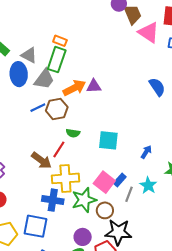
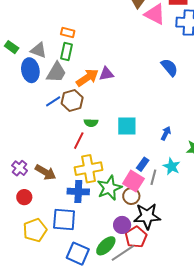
green rectangle: (57, 60) -> (67, 51), size x0.7
brown arrow: (41, 160) -> (45, 172), moved
pink square: (104, 182) -> (133, 181), moved
purple circle: (83, 237) -> (122, 225), moved

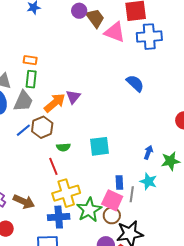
purple triangle: (106, 74) -> (73, 97), turned -35
blue arrow: (166, 133) -> (148, 152), moved
red line: (79, 141) -> (53, 166), turned -42
blue rectangle: (143, 164) -> (119, 182), turned -32

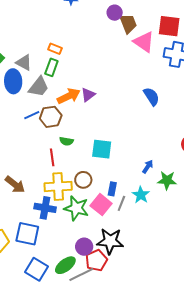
green star: (89, 210) -> (76, 208), turned 30
brown circle: (112, 215) -> (83, 180), moved

